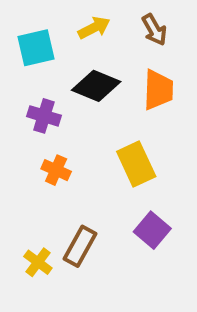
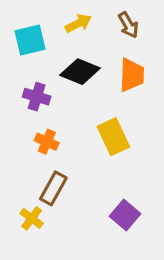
purple square: (152, 230) -> (125, 215), moved
brown rectangle: (80, 246) -> (53, 188), moved

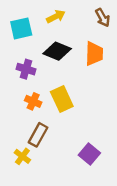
brown arrow: (128, 25) -> (103, 18), moved
yellow rectangle: (113, 137) -> (62, 99), moved

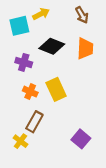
yellow arrow: (56, 16) -> (41, 14), moved
brown arrow: (103, 18) -> (82, 15), moved

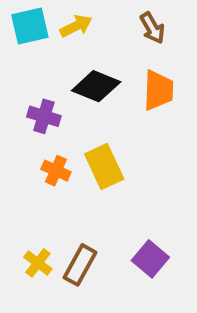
cyan square: (19, 26) -> (30, 26), moved
brown rectangle: (34, 122) -> (80, 265), moved

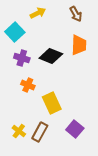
cyan square: (30, 26) -> (15, 32), moved, turned -30
black diamond: (96, 86) -> (51, 56), moved
yellow rectangle: (104, 167) -> (52, 103), moved

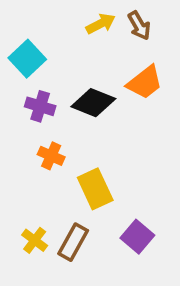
yellow arrow: (38, 13) -> (101, 24), moved
orange trapezoid: (79, 45) -> (145, 82), turned 50

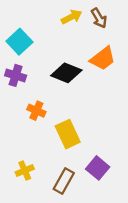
purple cross: (40, 106) -> (16, 75), moved
yellow cross: (35, 240) -> (25, 171), turned 30
brown rectangle: (73, 242) -> (64, 181), moved

